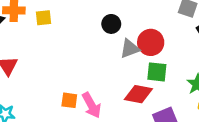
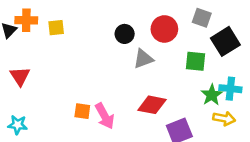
red circle: (151, 42) -> (164, 29), moved
green square: (157, 72) -> (196, 61), moved

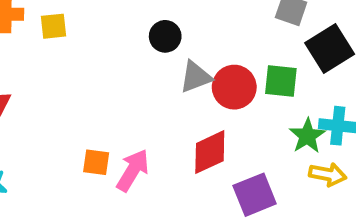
red circle: (164, 29) -> (234, 87), moved
red diamond: (152, 105) -> (210, 152), turned -36
pink arrow: (105, 116) -> (133, 170), turned -120

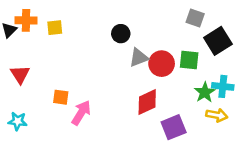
orange square: (96, 162) -> (61, 97), moved
pink arrow: (133, 170) -> (81, 113), moved

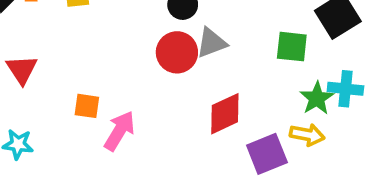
red circle: (162, 64) -> (177, 52), moved
yellow arrow: (217, 115) -> (307, 135), moved

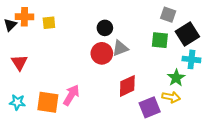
green square: (292, 47) -> (160, 40), moved
cyan cross: (345, 89) -> (191, 59), moved
orange square: (87, 106) -> (48, 102), moved, size x1.6

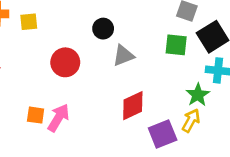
red circle: (102, 53) -> (65, 62), moved
yellow arrow: (171, 97) -> (191, 120), turned -72
orange square: (48, 102) -> (36, 115), moved, size x0.6

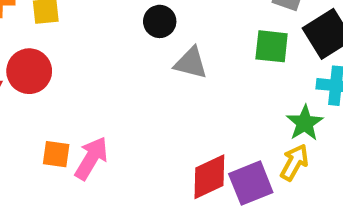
gray triangle: (123, 56) -> (191, 63), turned 35
red circle: (65, 62) -> (29, 71), moved
red diamond: (133, 106) -> (209, 177), moved

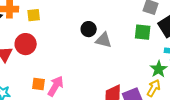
black circle: (160, 21) -> (89, 29), moved

